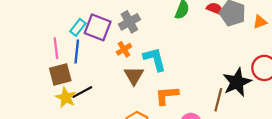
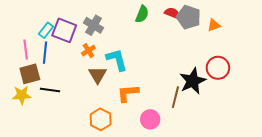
gray cross: (129, 22) -> (93, 25), turned -30
black line: (82, 92) -> (50, 90), turned 36
yellow star: (66, 98) -> (22, 95), moved, turned -30

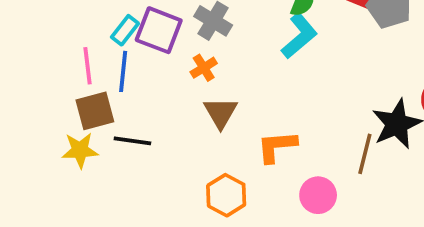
cyan L-shape: (117, 60) -> (299, 36), moved, turned 65

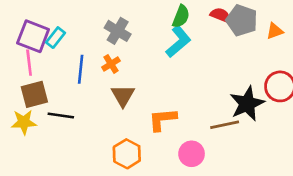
purple square: (159, 30) -> (33, 36), moved
blue line: (123, 71) -> (81, 69), moved
brown line: (365, 154) -> (225, 125), turned 64

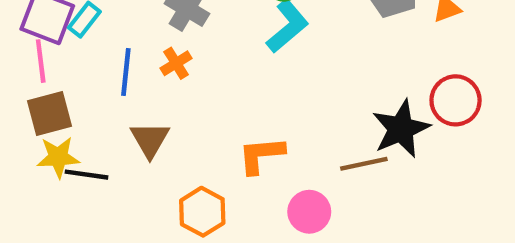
brown triangle: (123, 96) -> (150, 140), moved
black line: (61, 116) -> (87, 175), moved
yellow star: (24, 122) -> (58, 157), moved

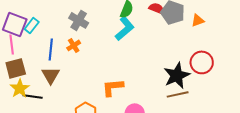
brown triangle: (150, 140) -> (51, 75), moved
yellow star: (58, 157) -> (20, 88), turned -30
brown line: (364, 164) -> (178, 94), moved

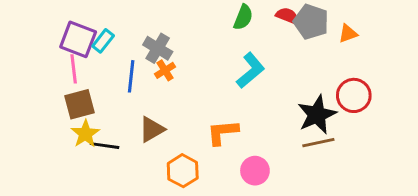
gray cross: (79, 20) -> (158, 48), moved
cyan L-shape: (125, 28) -> (251, 70), moved
brown triangle: (51, 75) -> (152, 129), moved, turned 30

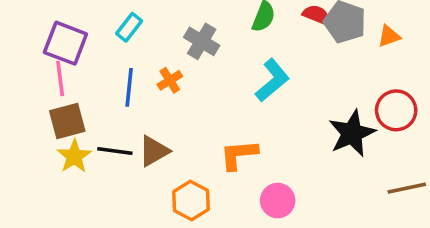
cyan rectangle: (103, 41) -> (129, 27), moved
gray cross: (158, 48) -> (202, 41), moved
brown line: (318, 143) -> (407, 188), moved
black line: (105, 146) -> (115, 151), moved

